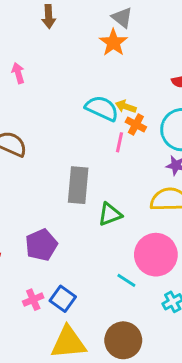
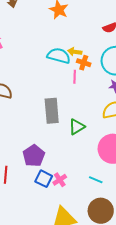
cyan line: (126, 280) -> (96, 180), moved
blue square: (63, 299) -> (44, 179), moved
pink cross: (33, 300) -> (60, 180), moved

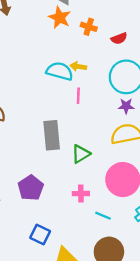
orange cross: (84, 63) -> (89, 27), moved
blue square: (44, 179) -> (40, 234), moved
pink cross: (60, 180) -> (81, 194), moved, turned 32

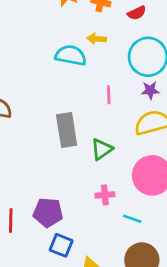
yellow arrow: (78, 66) -> (97, 39), moved
pink line: (78, 96) -> (109, 95), moved
purple pentagon: (31, 188) -> (48, 212), moved, turned -30

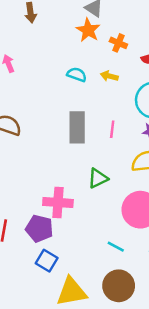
cyan semicircle: (71, 55) -> (77, 75), moved, size x0.7
gray rectangle: (67, 130) -> (77, 127), moved
pink cross: (105, 195) -> (58, 202), moved, size x1.6

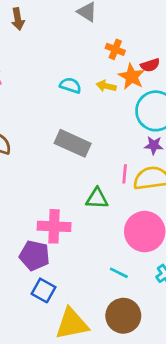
orange star: (88, 30) -> (132, 76), moved
gray rectangle: (77, 127) -> (73, 143), turned -64
pink line: (112, 129) -> (125, 174), moved
green triangle: (98, 178) -> (97, 198), turned 30

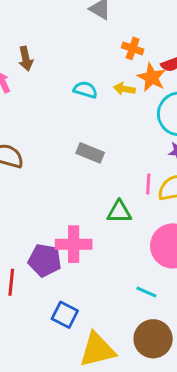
brown arrow: (18, 19) -> (26, 59), moved
gray rectangle: (73, 143) -> (90, 153), size x0.7
purple pentagon: (34, 255) -> (45, 260), moved

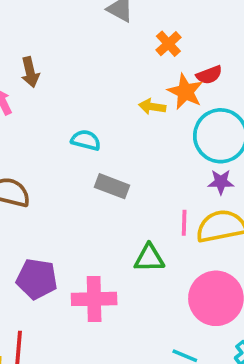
orange cross: (133, 48) -> (168, 44), moved, turned 30
cyan semicircle: (85, 90) -> (86, 140), moved
purple pentagon: (45, 260) -> (37, 279), moved

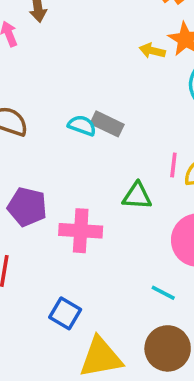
cyan semicircle: (86, 140) -> (82, 125), moved

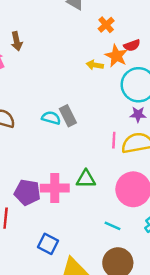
gray rectangle: (107, 124) -> (68, 116), turned 42
green triangle: (137, 196) -> (86, 179), moved
purple pentagon: (27, 207) -> (27, 192), moved

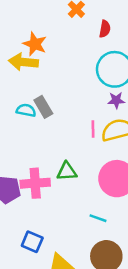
red semicircle: (132, 45) -> (105, 29), turned -56
orange star: (116, 56) -> (35, 44), moved
yellow arrow: (95, 65) -> (23, 62), moved, size x1.6

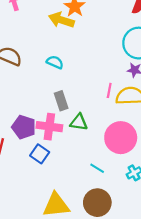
gray rectangle: (43, 107) -> (61, 101), moved
blue square: (32, 242) -> (40, 154), moved

